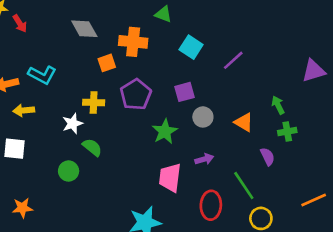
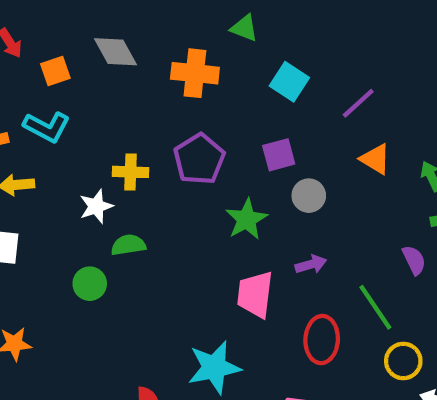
orange square: (107, 63) -> (55, 71), moved
orange triangle: (244, 122) -> (375, 159), moved
green semicircle: (92, 147) -> (128, 245), turned -48

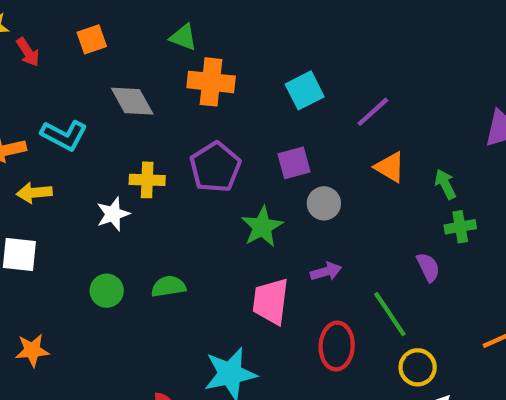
green triangle: (244, 28) -> (183, 37), moved
gray diamond: (115, 52) -> (132, 101), moved
orange square: (55, 71) -> (92, 39), moved
cyan square: (289, 82) -> (305, 90), turned 30
green semicircle: (128, 245) -> (168, 286), moved

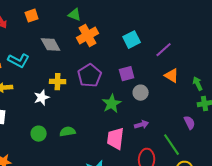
orange cross: (211, 82) -> (88, 36), turned -35

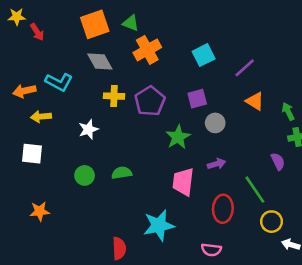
orange square: (32, 16) -> (95, 24), moved, size x1.6
yellow cross: (58, 82) -> (114, 96), moved

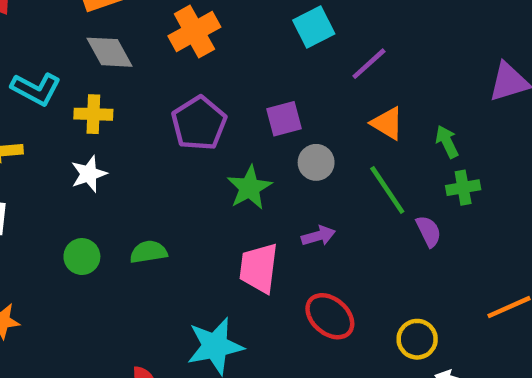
cyan square: (204, 55) -> (314, 27), moved
yellow cross: (114, 96) -> (93, 114), moved
green line: (255, 190) -> (387, 190), moved
red ellipse: (223, 209) -> (330, 316), turned -52

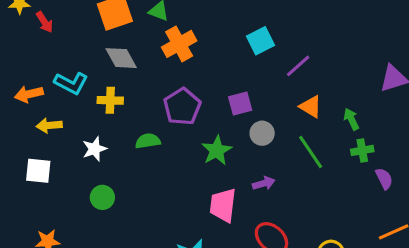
white star: (89, 174) -> (95, 149), moved
purple semicircle: (429, 231) -> (384, 179), moved
green semicircle: (148, 252) -> (148, 141), moved

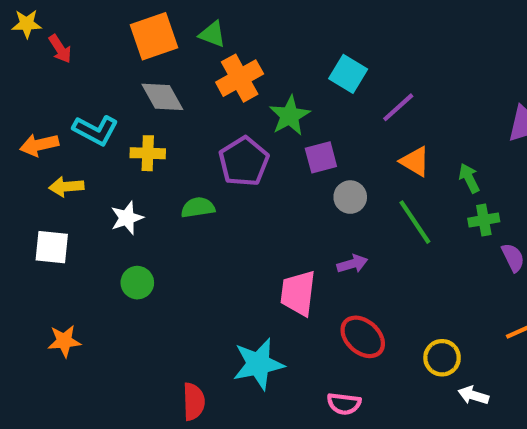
cyan square: (261, 41) -> (348, 74), turned -32
green star: (217, 150) -> (290, 116), moved

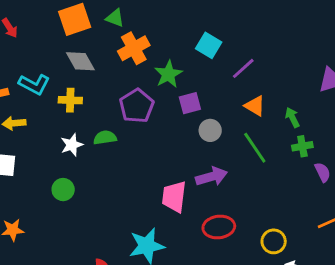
white star: (127, 218) -> (72, 145), moved
purple arrow: (352, 264) -> (212, 177), size x1.5
red ellipse: (363, 337) -> (219, 227), turned -48

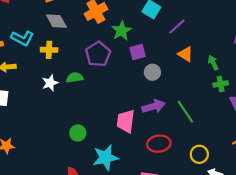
green line: (255, 148) -> (185, 112), moved
green circle: (63, 190) -> (78, 133), moved

